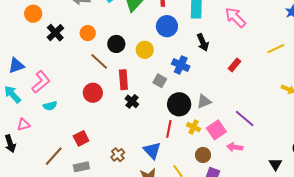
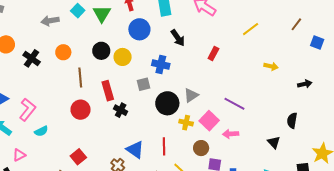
black circle: (116, 44) -> (101, 51), moved
brown line: (99, 61) -> (80, 78), turned 54
gray square: (160, 81) -> (144, 84), turned -32
red line: (169, 129) -> (164, 146), moved
blue triangle: (152, 150) -> (135, 150), moved

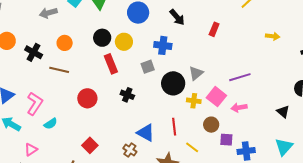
brown line: (80, 78) -> (59, 70), moved, turned -66
red rectangle: (108, 91) -> (111, 64), moved
purple line: (234, 104) -> (240, 77), turned -40

